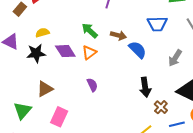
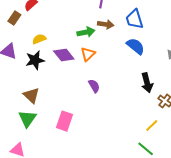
blue trapezoid: (157, 24) -> (134, 19), moved, turned 80
green arrow: (90, 31) -> (86, 32), turned 132
brown arrow: (118, 35) -> (106, 24), moved
brown triangle: (45, 89) -> (31, 95), moved, turned -42

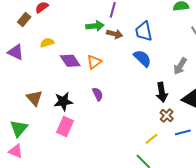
green arrow: (86, 32) -> (95, 26), moved
black star: (35, 60) -> (63, 101), moved
black arrow: (147, 83) -> (162, 92), moved
green triangle: (27, 119) -> (19, 128), moved

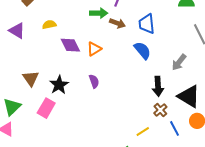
black star: (63, 101) -> (59, 85), turned -30
pink rectangle: (65, 127) -> (46, 108), moved
blue line: (183, 132) -> (175, 128), turned 70

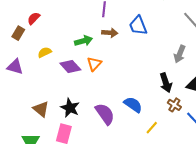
green arrow: (99, 13) -> (84, 41), moved
blue semicircle: (142, 50) -> (133, 105), moved
purple semicircle: (94, 81) -> (105, 114), moved, size x1.6
yellow line: (143, 132) -> (152, 128), moved

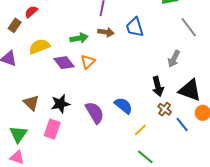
yellow semicircle: (45, 52) -> (39, 46), size x1.5
black star: (70, 108) -> (60, 104), turned 30

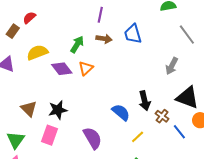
green arrow: (79, 38) -> (77, 44), turned -48
black arrow: (158, 86) -> (145, 101), moved
purple semicircle: (95, 113) -> (93, 138), moved

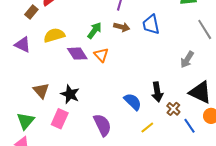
orange triangle: (86, 68) -> (101, 55), turned -35
black star: (58, 110) -> (70, 94), turned 30

